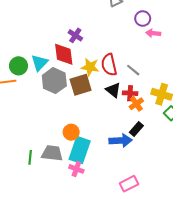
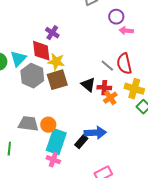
red semicircle: (109, 65) -> (124, 64), moved
yellow star: (90, 67) -> (56, 62), moved
black rectangle: (136, 129) -> (81, 142), moved
gray trapezoid: (52, 153) -> (28, 124), moved

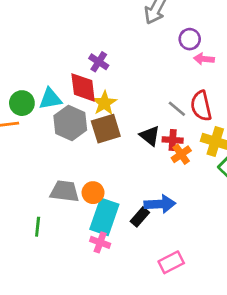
cyan triangle: (18, 59) -> (50, 99), turned 36
yellow star: (56, 62) -> (104, 103), turned 30

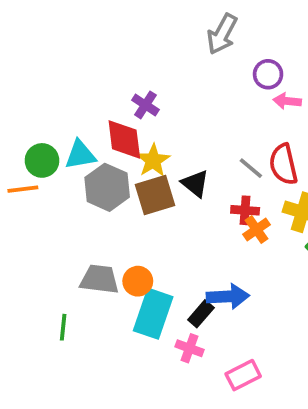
black triangle: (150, 136) -> (195, 183), moved
pink cross: (100, 242) -> (189, 348), moved

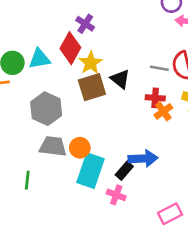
red diamond: (124, 139) -> (70, 48), turned 36
gray line: (251, 168) -> (159, 68), turned -30
gray hexagon: (107, 187) -> (46, 109), moved
pink rectangle: (243, 375) -> (170, 214), moved

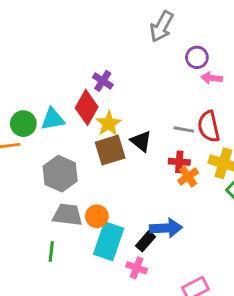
green line: (27, 180) -> (51, 252), moved

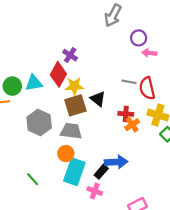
yellow star: (109, 124) -> (74, 86), turned 30
gray line: (184, 129) -> (129, 82), moved
gray trapezoid: (67, 215) -> (71, 131), moved
green line: (51, 252) -> (33, 179), turned -48

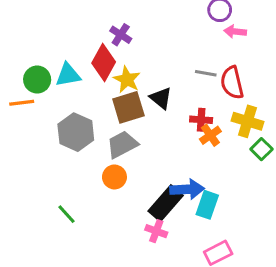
yellow star: (74, 86) -> (127, 80), turned 30
gray trapezoid: (71, 131) -> (122, 144), turned -35
cyan rectangle: (74, 172) -> (207, 205), moved, size x0.7
black rectangle: (101, 172) -> (166, 203), size x1.6

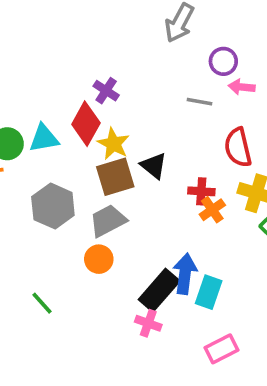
gray line: (206, 73) -> (200, 102), moved
blue arrow: (187, 189) -> (185, 274), turned -80

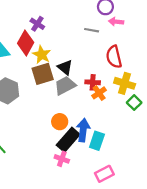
gray trapezoid: (108, 221) -> (65, 85), moved
orange circle: (99, 259) -> (60, 122), moved

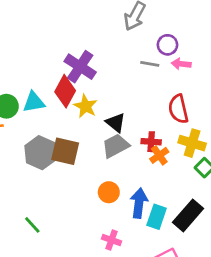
purple cross: (37, 24) -> (80, 67), size x1.6
gray line: (92, 30) -> (150, 64), moved
brown square: (43, 74) -> (65, 151), moved, turned 30
black rectangle: (68, 140) -> (188, 215), moved

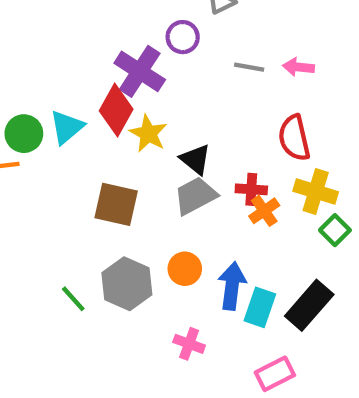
purple circle: (167, 45) -> (183, 37), moved
cyan triangle: (34, 102) -> (67, 127), turned -30
gray hexagon: (41, 153) -> (127, 284), moved
green line: (32, 225) -> (73, 299), moved

